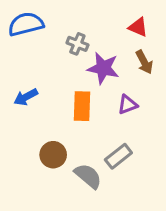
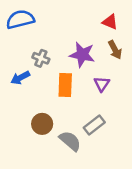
gray cross: (77, 44) -> (41, 58), moved
purple triangle: (128, 105) -> (102, 84), turned -35

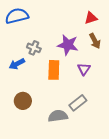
red triangle: (110, 22) -> (91, 18), turned -40
brown circle: (42, 124) -> (23, 101), moved
gray semicircle: (70, 141) -> (58, 116), turned -48

